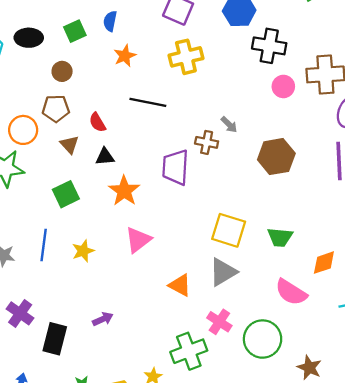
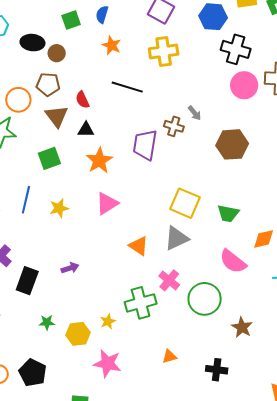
black ellipse: (29, 38) -> (32, 43), moved
orange star: (125, 56) -> (112, 45), turned -30
pink circle: (283, 86) -> (244, 85), size x1.4
brown triangle: (69, 144) -> (57, 116), size x1.4

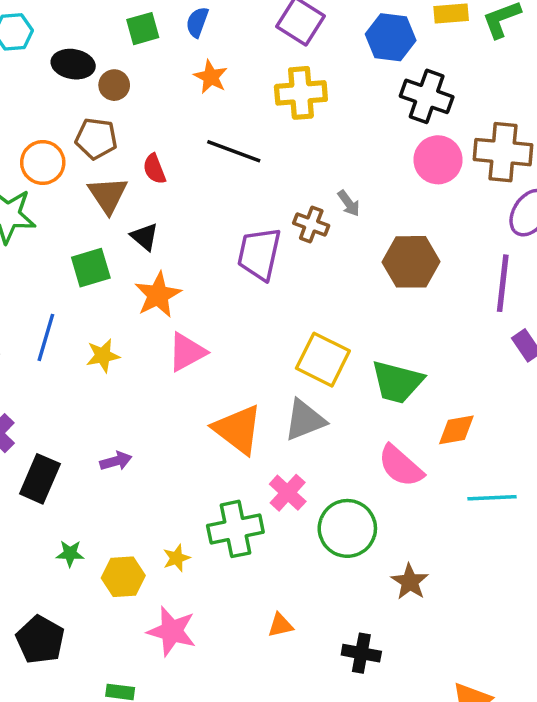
black triangle: (86, 130) -> (145, 237), moved, turned 36
orange star: (99, 161) -> (158, 295), moved
green trapezoid: (228, 214) -> (397, 382), size x1.4
orange triangle: (139, 246) -> (238, 429), size x1.5

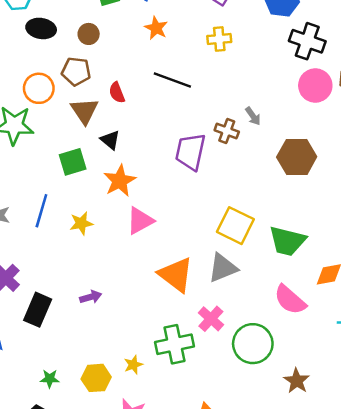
black ellipse: (73, 64) -> (41, 28), moved
yellow cross: (301, 93) -> (219, 39), size x0.7
green star: (70, 554) -> (50, 379), moved

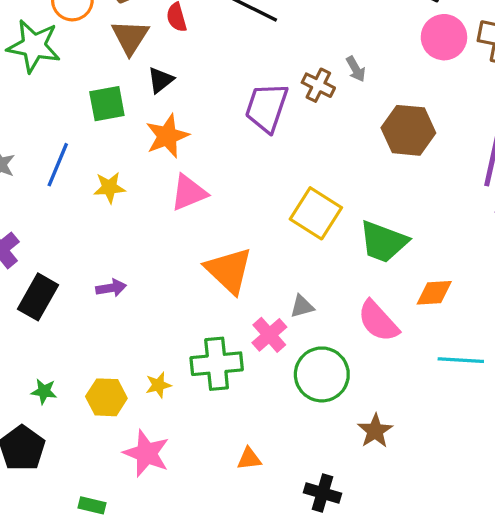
black triangle: (110, 140) -> (161, 80), turned 35
gray triangle: (223, 268) -> (302, 306), moved, size x0.6

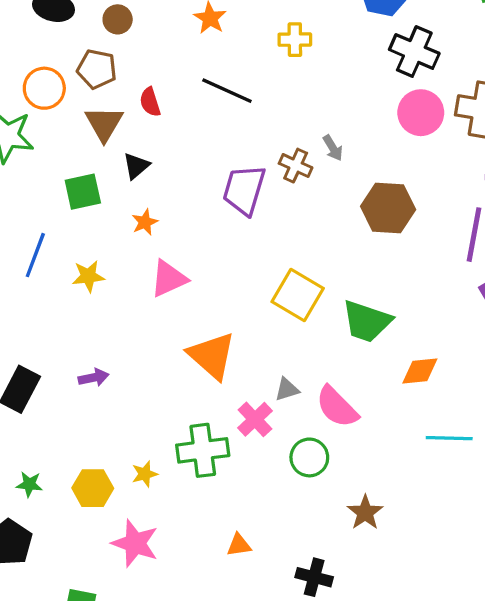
orange star: (167, 136) -> (145, 222), size x0.6
pink semicircle: (378, 321) -> (337, 407), moved
green circle: (322, 374) -> (309, 457), size x0.7

